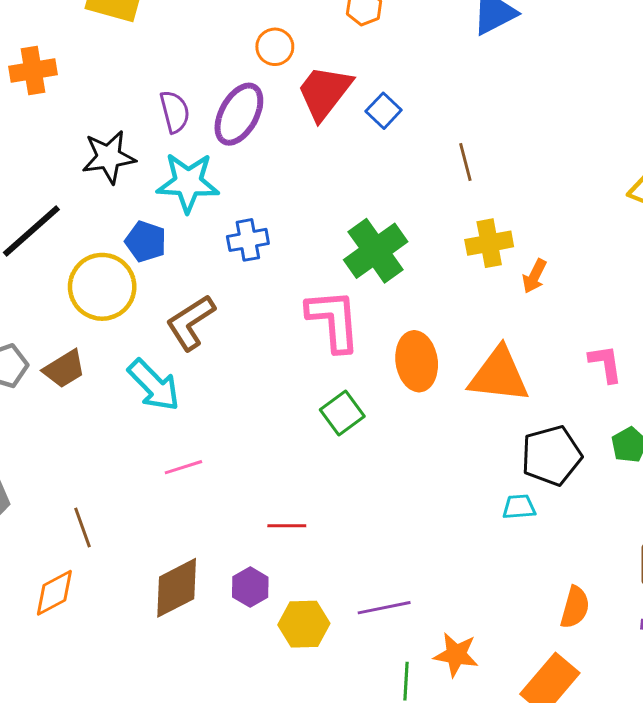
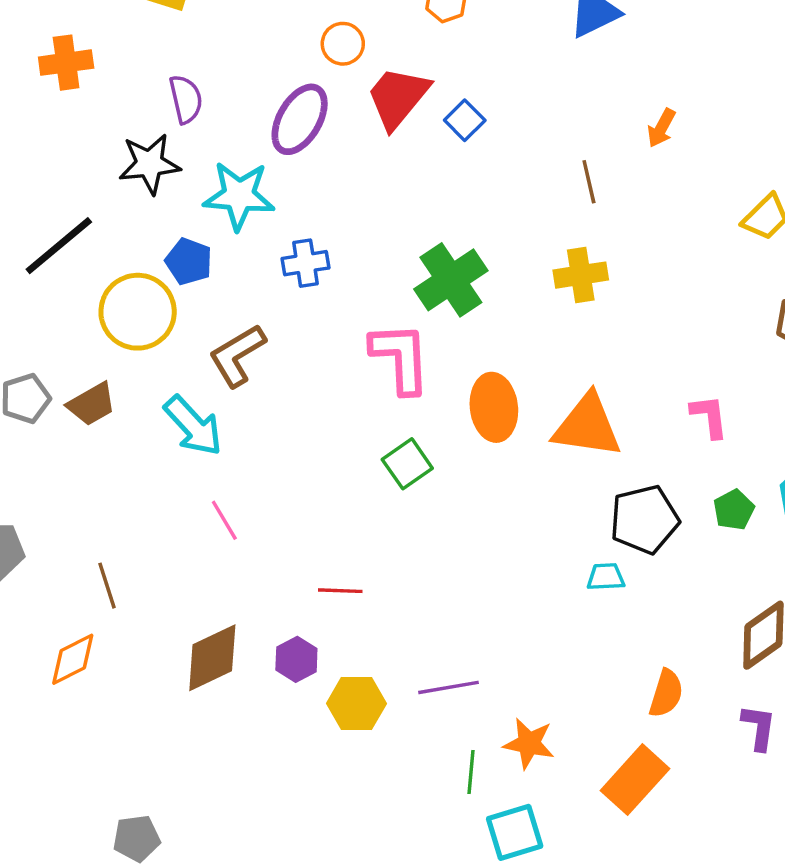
purple semicircle: (175, 112) -> (186, 99), moved
brown line: (465, 162) -> (589, 182), moved
orange arrow: (534, 276) -> (661, 128), moved
pink line: (183, 467) -> (224, 520), turned 75

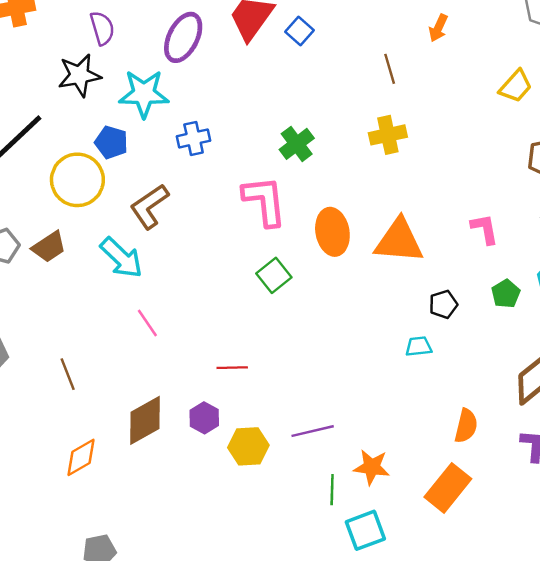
green cross: (451, 280) -> (297, 144), size x0.7
black pentagon: (644, 519) -> (443, 304), size x0.6
orange diamond: (73, 659) -> (81, 457), moved

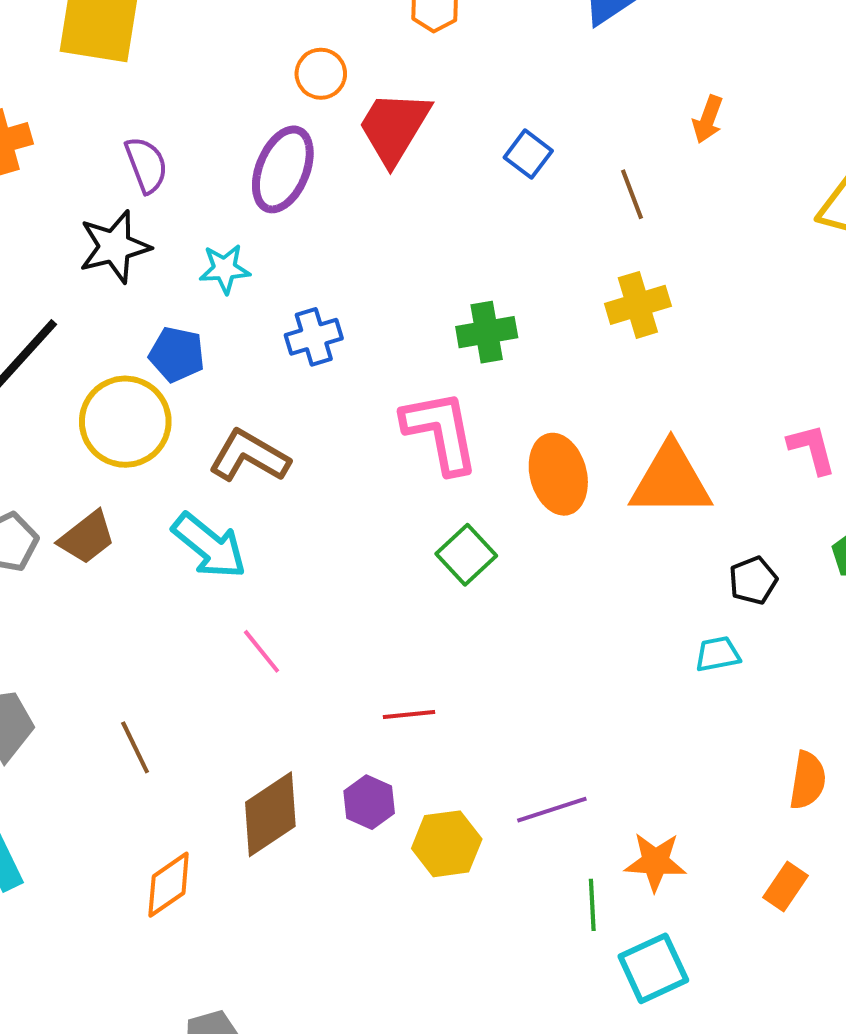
blue square: (299, 31) -> (528, 154), moved
cyan star: (144, 94) -> (225, 269), size x0.6
green cross: (297, 144) -> (487, 332), turned 32
brown L-shape: (149, 206) -> (249, 456), turned 69
orange rectangle: (448, 488) -> (785, 886), size x0.6

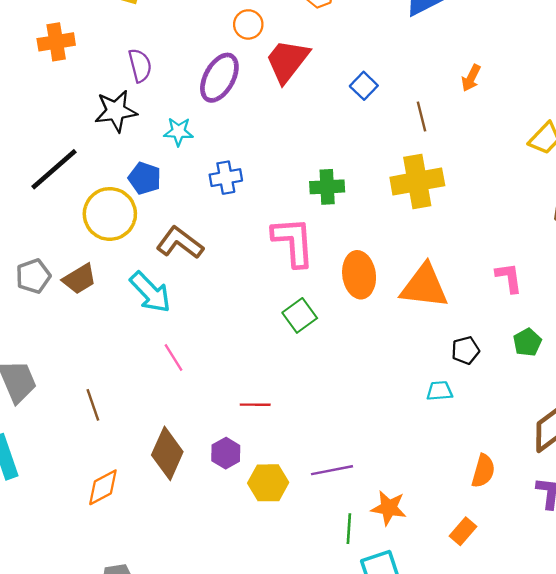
yellow cross: (638, 305) -> (417, 181), size x1.4
brown diamond: (270, 814) -> (167, 453), turned -39

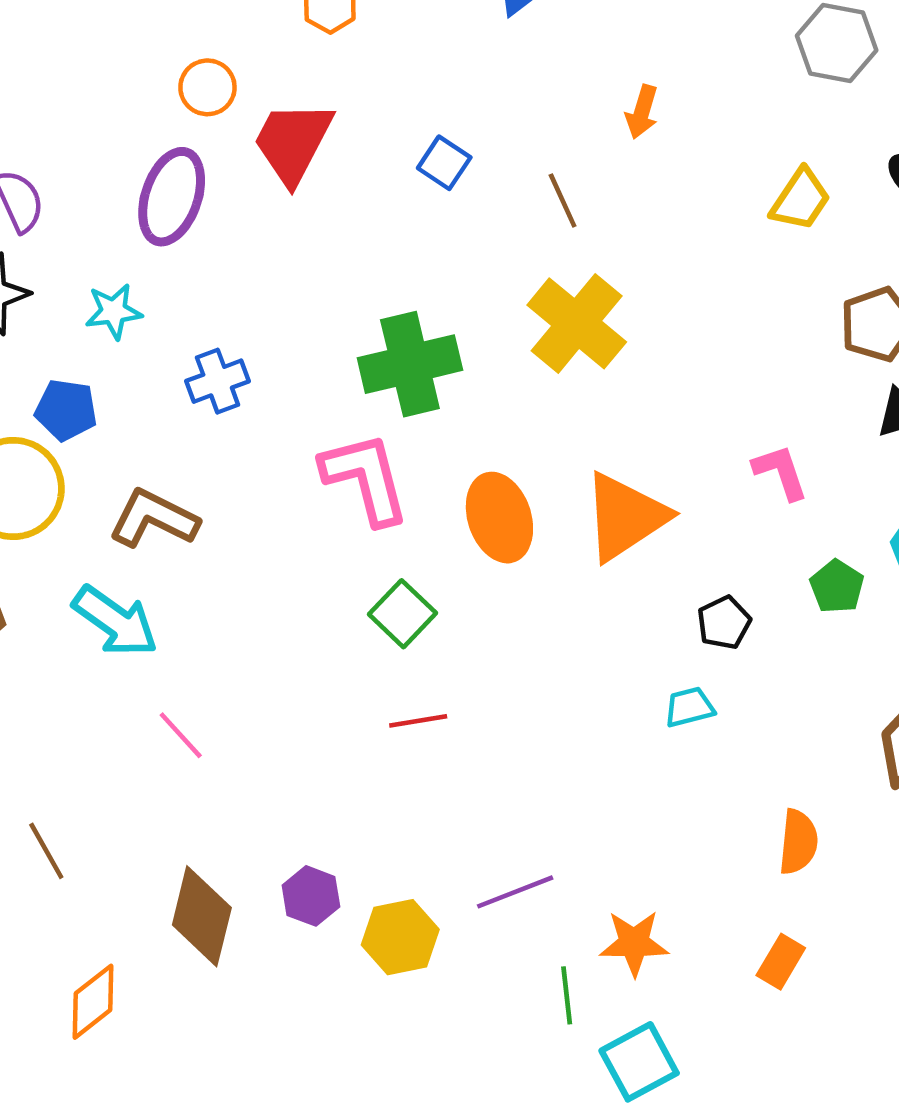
yellow cross: (417, 181) -> (577, 323), turned -30
green cross: (327, 187) -> (410, 364), size x1.5
orange triangle: (424, 286) -> (625, 517), turned -30
red line: (255, 405) -> (418, 721), moved

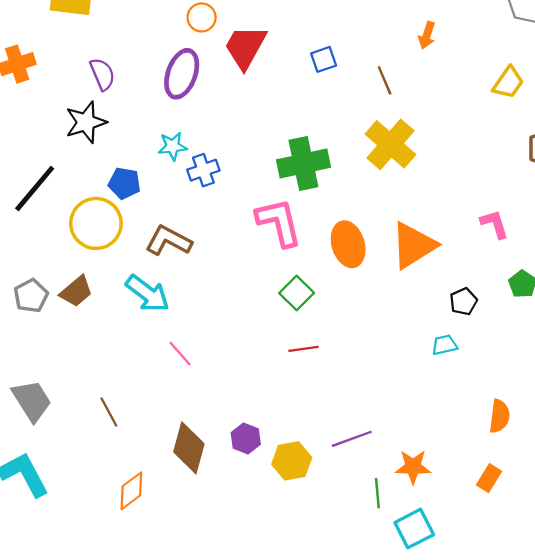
blue square: (444, 163) -> (324, 59), turned 36
cyan star: (114, 311) -> (173, 146), moved

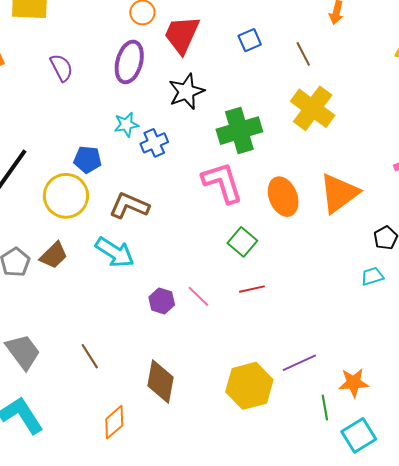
black star: (86, 122) -> (186, 92), moved
pink line: (180, 354) -> (198, 296), moved
purple hexagon: (246, 439) -> (162, 301), moved
yellow hexagon: (292, 461) -> (249, 386), size x1.4

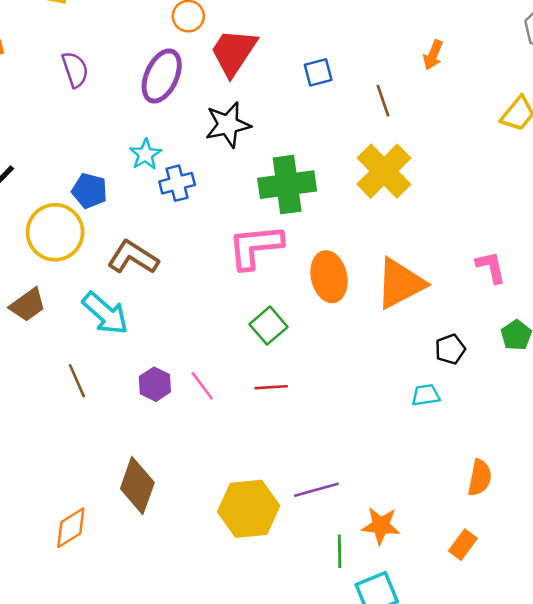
cyan star: (126, 125) -> (145, 154), turned -30
pink L-shape: (222, 182) -> (255, 247), turned -87
brown line: (90, 356) -> (77, 381), moved

